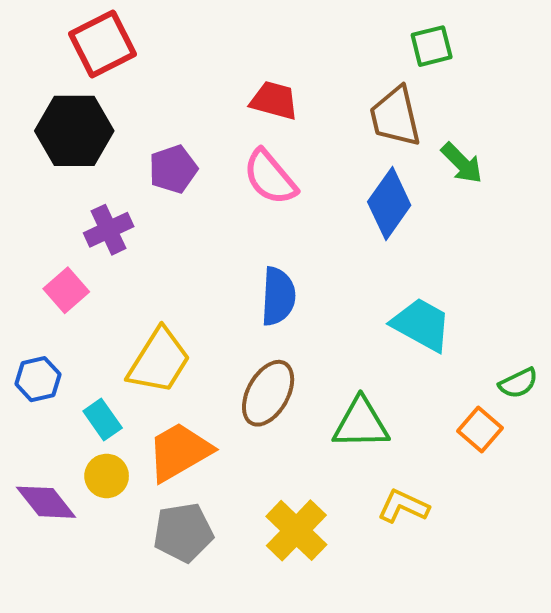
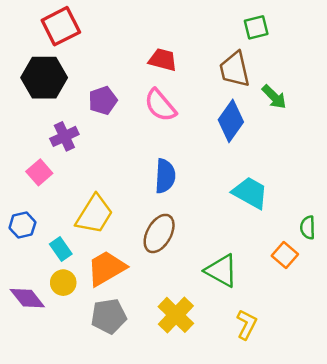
green semicircle: (518, 383) -> (308, 227), turned 115
green triangle: (361, 423) -> (221, 271), moved, turned 30
yellow L-shape: (403, 506) -> (247, 325), moved, turned 92

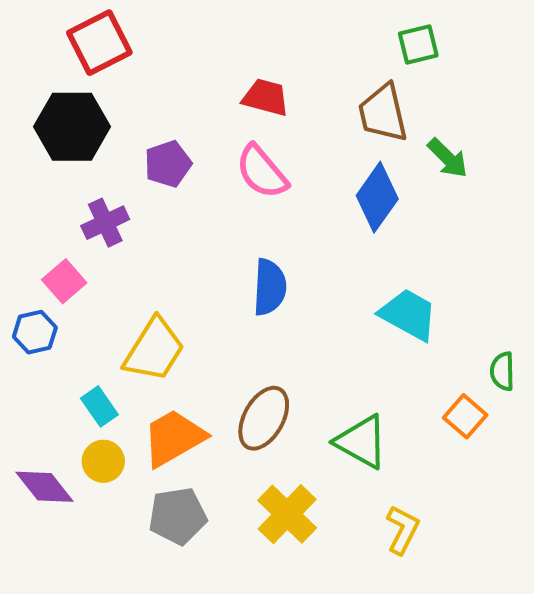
blue hexagon: (22, 225) -> (35, 332), moved
brown ellipse: (159, 233) -> (264, 418), moved

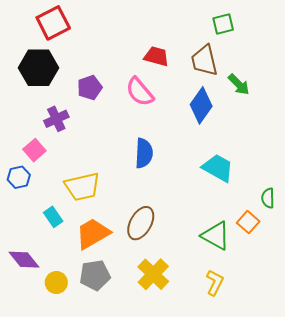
red trapezoid: (266, 97) -> (156, 56), moved
yellow trapezoid: (154, 350) -> (82, 187), turned 45
green triangle: (362, 442) -> (216, 236), moved
yellow circle: (103, 461) -> (56, 283), moved

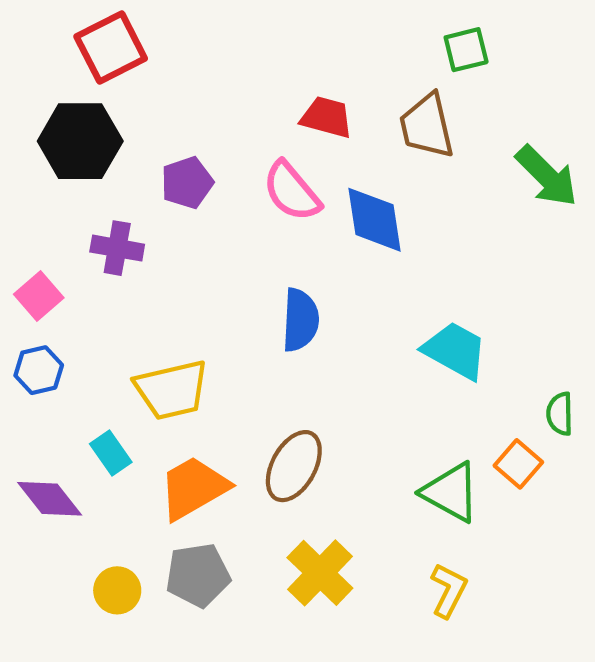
green arrow: (239, 84) -> (547, 176), moved, size x1.4
blue diamond: (201, 105) -> (374, 220), moved, turned -44
purple cross: (56, 119) -> (117, 248), turned 35
pink square: (34, 150) -> (39, 296), moved
purple diamond: (24, 260) -> (50, 499), moved

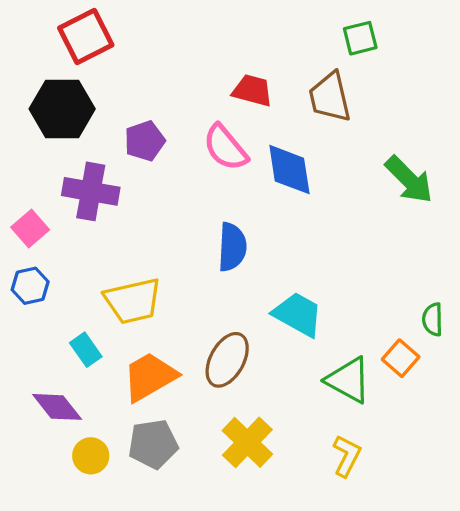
green arrow: (547, 176) -> (409, 180), moved
purple cross: (117, 248) -> (91, 191), size x1.4
cyan trapezoid: (455, 351) -> (298, 314), moved
purple diamond: (50, 499) -> (57, 407), moved

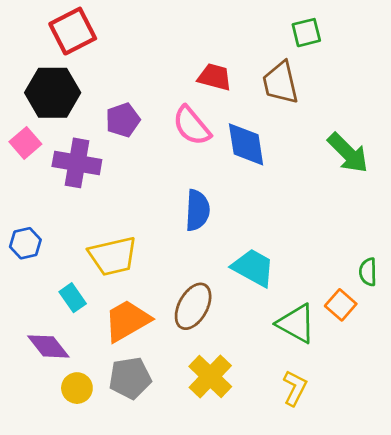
pink square: (30, 228) -> (25, 143), moved

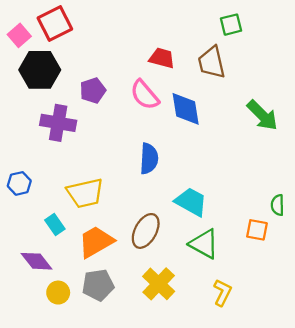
pink square: (25, 143) -> (19, 35), moved
orange square: (341, 305) -> (257, 230), turned -30
green triangle: (296, 324) -> (204, 244), moved

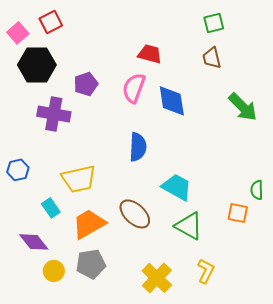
red square: (55, 23) -> (51, 22), size x0.7
brown trapezoid: (212, 62) -> (212, 58), moved, size x0.7
pink semicircle: (145, 95) -> (134, 88), turned 60
brown ellipse: (146, 231) -> (135, 214), turned -76
yellow cross: (159, 284) -> (157, 278), moved

